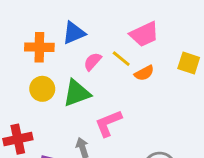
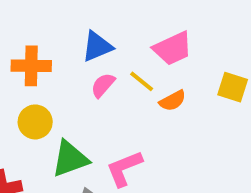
blue triangle: (74, 33) -> (97, 46), moved
green triangle: (77, 93) -> (70, 159), moved

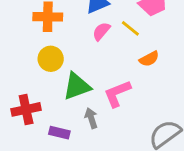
orange semicircle: (173, 101) -> (149, 59), moved

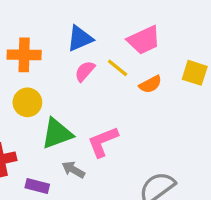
orange semicircle: (149, 59) -> (150, 84), moved
gray arrow: (91, 118) -> (73, 170), turned -42

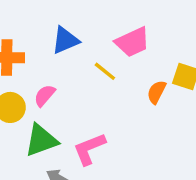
pink semicircle: (85, 71) -> (45, 95), moved
orange semicircle: (150, 84) -> (157, 92), moved, turned 145

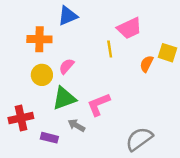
blue triangle: (65, 40) -> (68, 16), moved
yellow line: (105, 71) -> (110, 49), turned 42

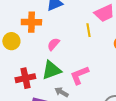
yellow circle: (42, 75) -> (11, 41), moved
red cross: (21, 118) -> (25, 78), moved

